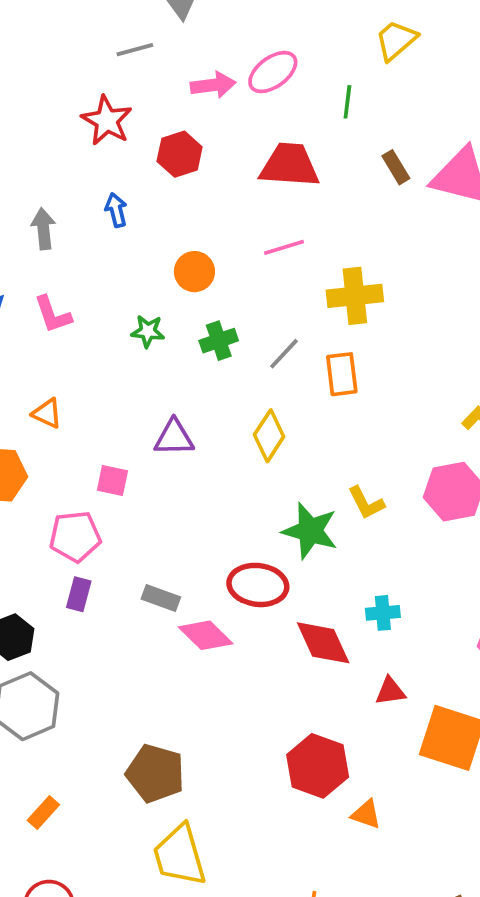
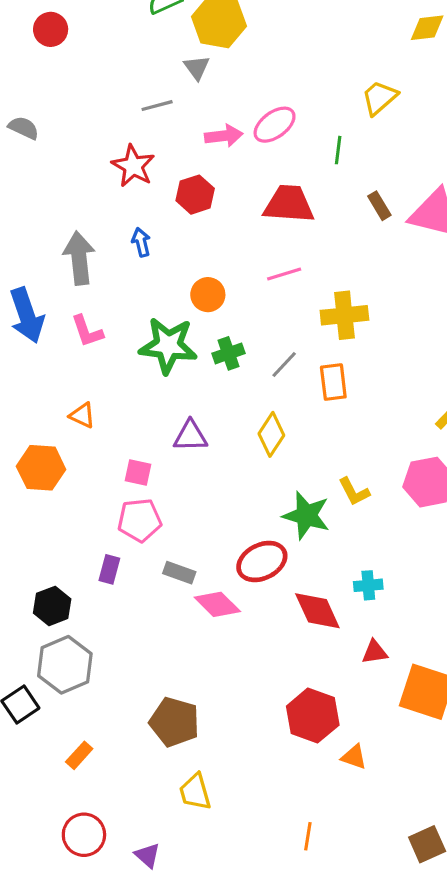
gray arrow: (43, 229) -> (79, 258), size x1.5
green star: (148, 331) -> (168, 345), size x2.0
pink pentagon: (75, 536) -> (140, 520), moved
red ellipse: (258, 585) -> (262, 561), turned -33
yellow trapezoid: (180, 855) -> (195, 792), size x0.7

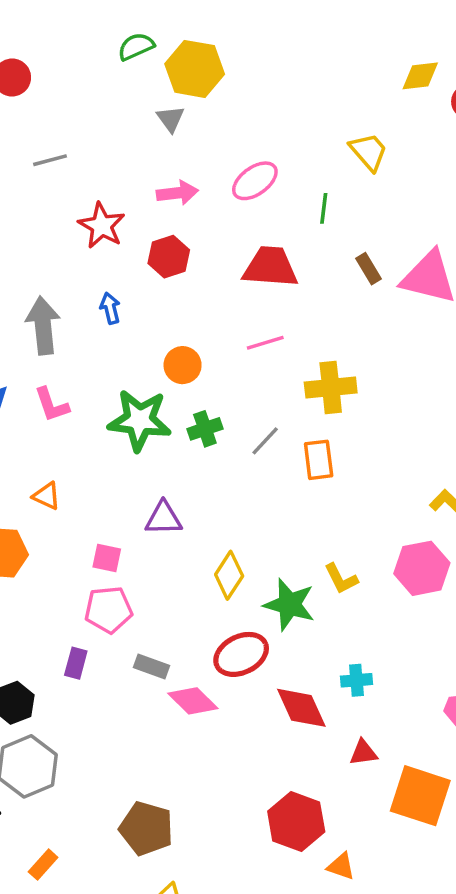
yellow trapezoid: (379, 98) -> (369, 152), turned 90
gray line: (157, 106) -> (50, 160), moved
pink arrow: (224, 136) -> (177, 193), moved
yellow diamond: (271, 434) -> (229, 575), moved

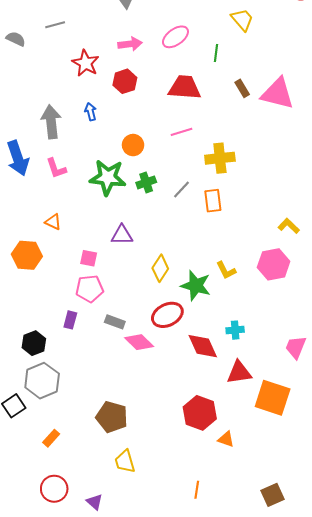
red triangle: (363, 753) -> (239, 372), size x1.5

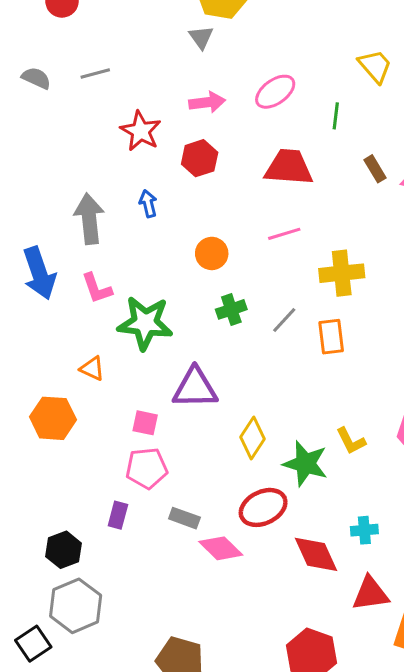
gray semicircle: (16, 39) -> (36, 78), moved
green star: (108, 177) -> (145, 323), moved
purple triangle: (122, 235) -> (195, 388), size x1.4

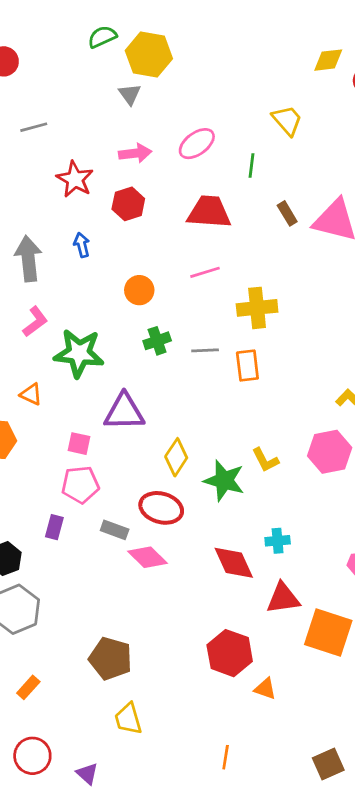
pink L-shape: (97, 288) -> (35, 322), turned -108
gray line: (284, 320) -> (205, 350), turned 44
red ellipse: (263, 507) -> (161, 508), moved, turned 42

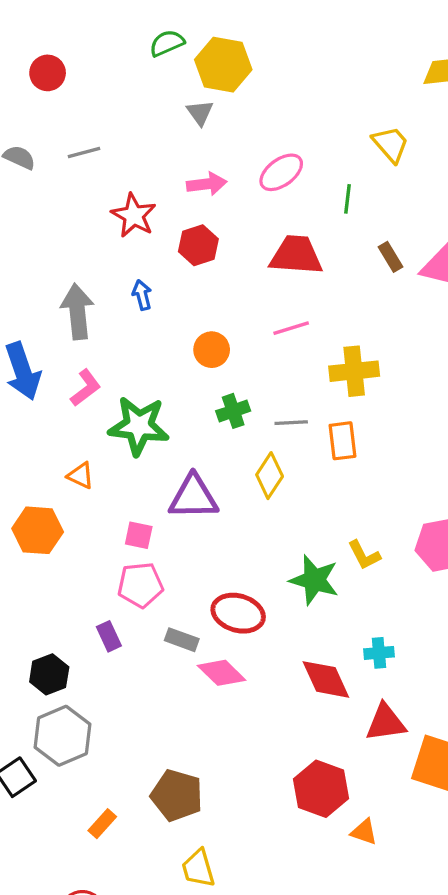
yellow diamond: (176, 457) -> (270, 476), moved
purple rectangle: (54, 527) -> (109, 636), turned -40
orange rectangle: (28, 687) -> (102, 824), moved

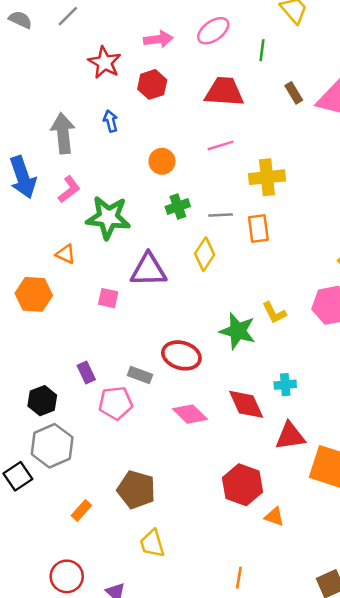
gray line: (84, 152) -> (68, 16), turned -30
pink pentagon: (140, 585) -> (116, 403), moved
pink diamond: (222, 673) -> (190, 414), moved

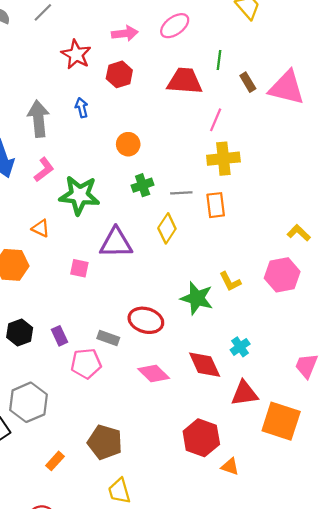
green line: (262, 50) -> (219, 60), moved
pink line: (221, 145) -> (216, 120), moved, turned -50
cyan cross: (285, 385) -> (240, 347), turned -30
black hexagon: (42, 401) -> (20, 332), moved

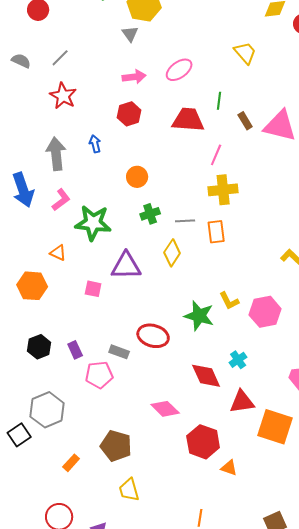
red star: (76, 54) -> (63, 96), moved
pink hexagon: (282, 275) -> (265, 312), moved
pink diamond: (154, 373) -> (165, 409), moved

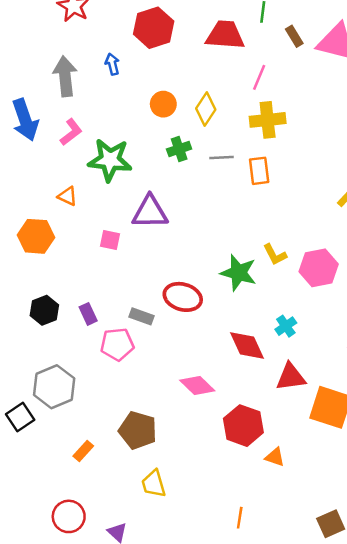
red hexagon: (129, 114) -> (154, 28), size x1.4
yellow diamond: (172, 253) -> (206, 109), moved

